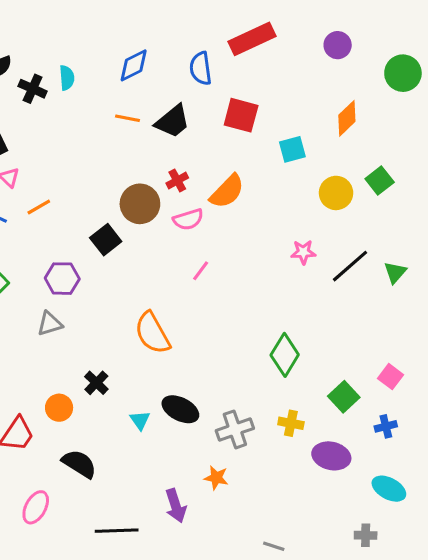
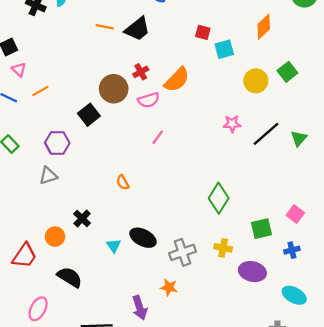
red square: (241, 115) -> (203, 32), moved, size x0.6
orange semicircle: (152, 333) -> (123, 182), size x0.5
green square: (344, 397) -> (261, 229), turned 30

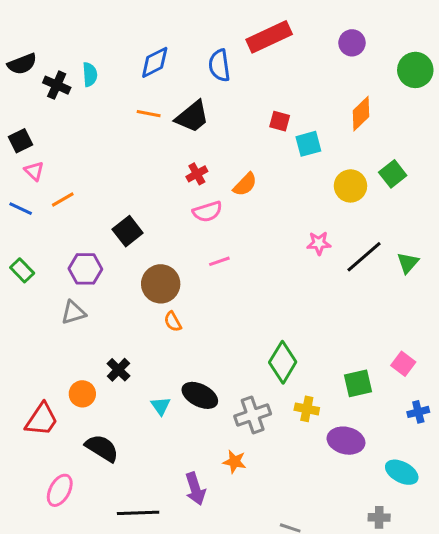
orange semicircle: (177, 80) -> (245, 184), size x0.7
brown circle: (114, 89) -> (161, 284), moved
pink line: (158, 137) -> (219, 261), turned 35
green diamond: (219, 198) -> (283, 362), moved
blue cross: (292, 250) -> (418, 412), moved

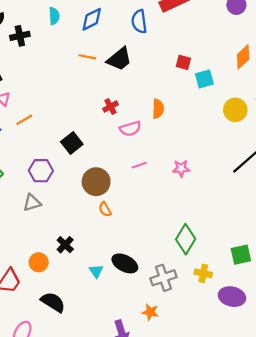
cyan semicircle: (90, 74) -> (54, 16), moved
black cross: (57, 85) -> (20, 36), turned -36
red cross: (197, 174) -> (110, 107), moved
orange semicircle: (245, 184) -> (158, 109), turned -42
pink star: (319, 243) -> (181, 168), moved

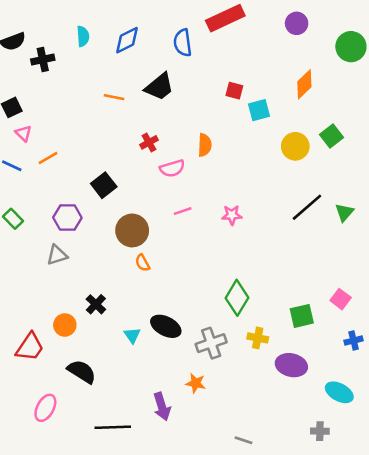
orange line: (87, 57) -> (114, 97), moved

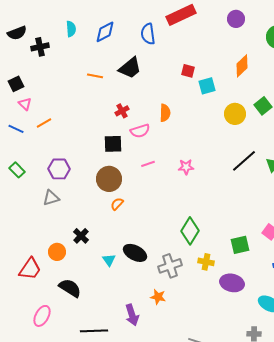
black square: (104, 185) -> (113, 144), moved, turned 36
orange semicircle: (142, 263) -> (117, 204), turned 72

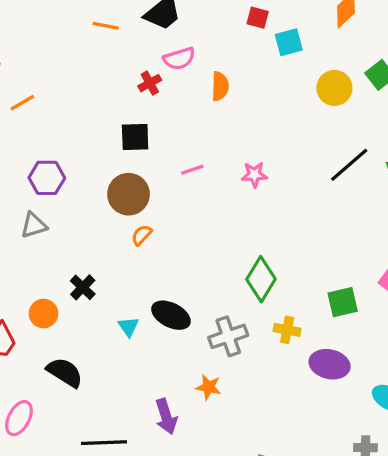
pink semicircle: (140, 131) -> (179, 59), moved

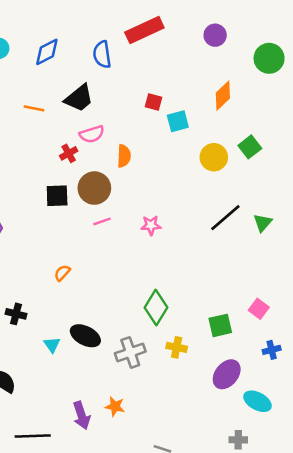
brown circle: (129, 194) -> (94, 188), moved
black cross: (83, 287) -> (16, 314), turned -30
purple ellipse: (330, 364) -> (227, 374), moved, turned -64
orange star: (209, 387) -> (115, 406), moved

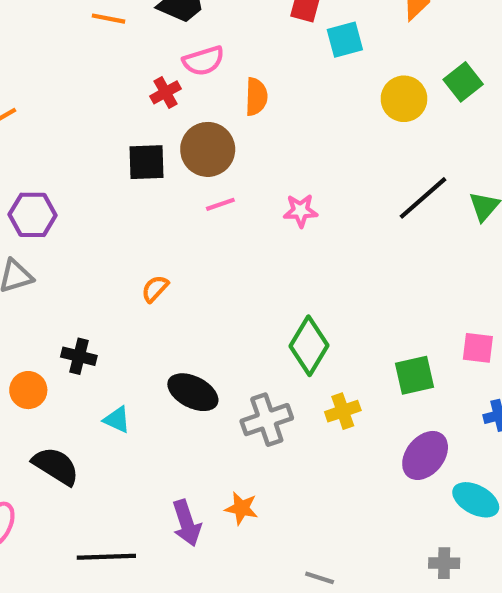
pink square: (259, 309) -> (478, 348), turned -30
cyan triangle: (52, 345) -> (117, 420), moved, turned -30
yellow cross: (177, 347) -> (343, 411), turned -30

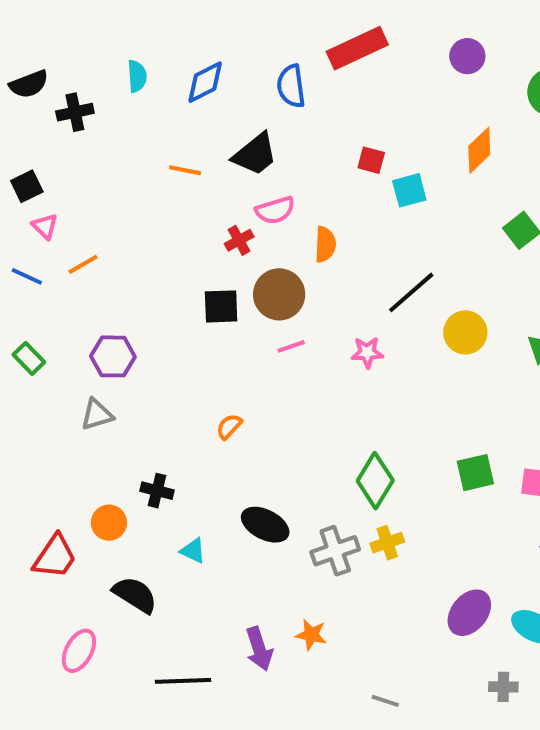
yellow circle: (404, 99) -> (465, 332), moved
black line: (423, 198) -> (411, 292), moved
green square: (415, 375) -> (475, 473), moved
yellow cross: (343, 411) -> (387, 543), moved
purple ellipse: (425, 455) -> (469, 613), moved

